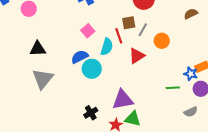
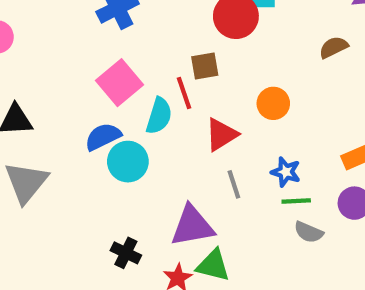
gray line: (143, 30) -> (234, 184), moved, turned -48
pink square: (88, 31) -> (120, 83), size x1.5
blue star: (191, 74) -> (286, 172), moved
gray semicircle: (191, 112) -> (309, 232), moved, turned 48
black cross: (91, 113) -> (126, 253), turned -32

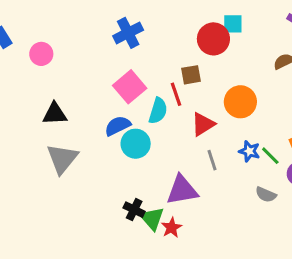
orange circle: (273, 103) -> (240, 102), size x1.4
green line: (296, 201) -> (270, 156), moved, turned 48
green triangle: (213, 265) -> (152, 219), moved, turned 35

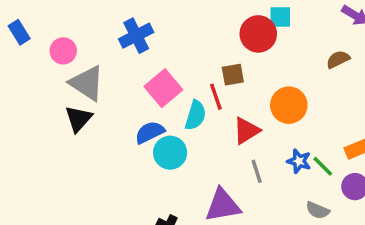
blue cross: (128, 33) -> (136, 36), moved
black triangle: (55, 114) -> (78, 119), turned -45
gray triangle: (62, 159) -> (87, 83), moved, turned -36

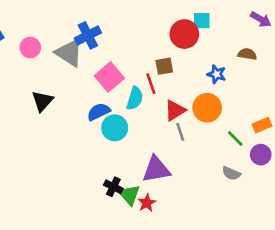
brown semicircle: (338, 59) -> (247, 54), turned 36
gray triangle: (87, 83) -> (69, 53), moved
orange circle: (289, 105) -> (207, 108), moved
blue star: (299, 161) -> (216, 74), moved
gray line: (257, 171) -> (180, 132), moved

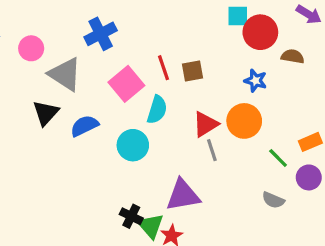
red circle: (184, 34) -> (260, 32), moved
gray triangle: (69, 53) -> (65, 74), moved
red line: (151, 84) -> (164, 68), moved
blue semicircle: (99, 112) -> (84, 126), moved

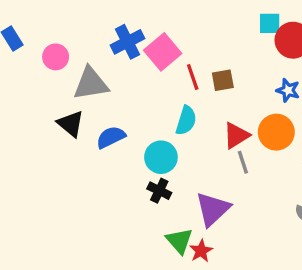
gray triangle: (65, 74) -> (91, 84), turned -42
pink square: (126, 84) -> (163, 52), moved
black triangle: (46, 113) -> (71, 124), turned -32
purple triangle: (183, 195) -> (213, 209), turned -33
black cross: (131, 216) -> (159, 191), moved

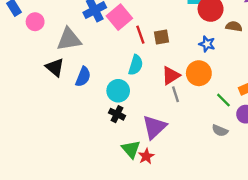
pink circle: (56, 57) -> (35, 22), moved
blue semicircle: (111, 137) -> (83, 77), turned 138

